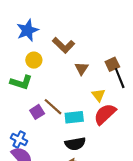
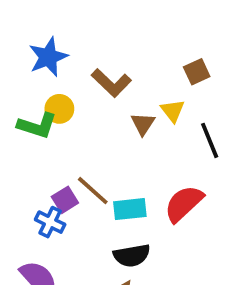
brown square: (112, 64) -> (197, 72), moved
green L-shape: (21, 82) -> (37, 126), moved
yellow triangle: (99, 95) -> (173, 111), moved
blue cross: (19, 140) -> (50, 222), moved

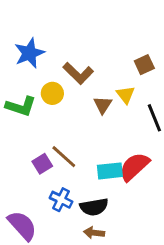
yellow circle: (59, 109) -> (52, 93), moved
cyan rectangle: (130, 209) -> (110, 171), moved
blue cross: (50, 222) -> (61, 200), moved

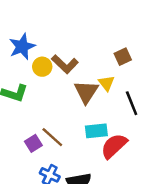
yellow circle: (52, 93) -> (42, 67), moved
brown triangle: (103, 105) -> (86, 92), size x1.5
cyan rectangle: (110, 171) -> (96, 131), moved

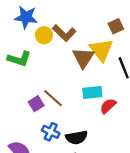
blue star: (22, 47) -> (26, 17), turned 30
yellow triangle: (106, 83) -> (101, 50), size x1.6
red semicircle: (114, 146) -> (108, 106), size x0.7

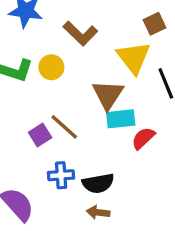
yellow circle: (44, 35) -> (51, 67), moved
brown triangle: (83, 58) -> (108, 95), moved
blue cross: (51, 132) -> (61, 175), turned -30

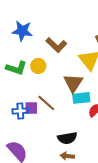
purple square: (40, 135) -> (31, 108), turned 32
blue cross: (61, 175) -> (20, 111), moved

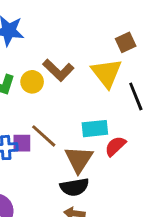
brown L-shape: (56, 45) -> (58, 70), moved
brown triangle: (73, 83) -> (79, 159), moved

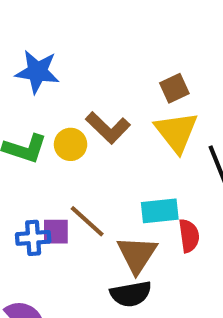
brown square: (126, 42) -> (174, 88), moved
red semicircle: (115, 146) -> (189, 236), turned 125

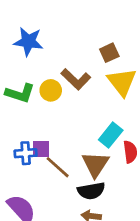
brown square: (174, 88) -> (109, 53), moved
cyan rectangle: (160, 211) -> (111, 135), turned -45
brown line: (87, 221) -> (58, 167), moved

